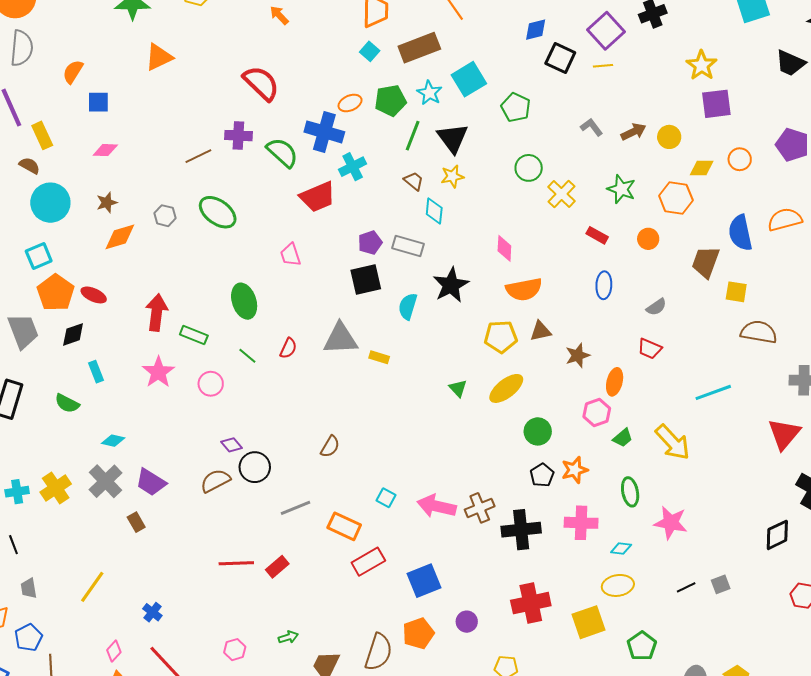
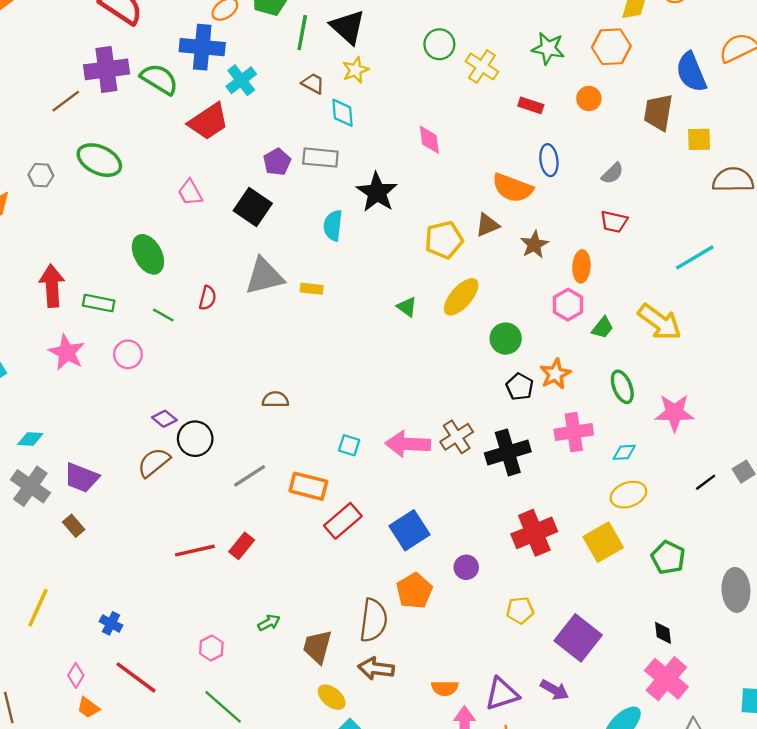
purple cross: (238, 136) -> (106, 69), size x1.4
black square: (366, 280) -> (253, 207), moved, turned -32
orange semicircle: (524, 289) -> (513, 188), moved, turned 42
brown semicircle: (330, 447) -> (275, 400), turned -110

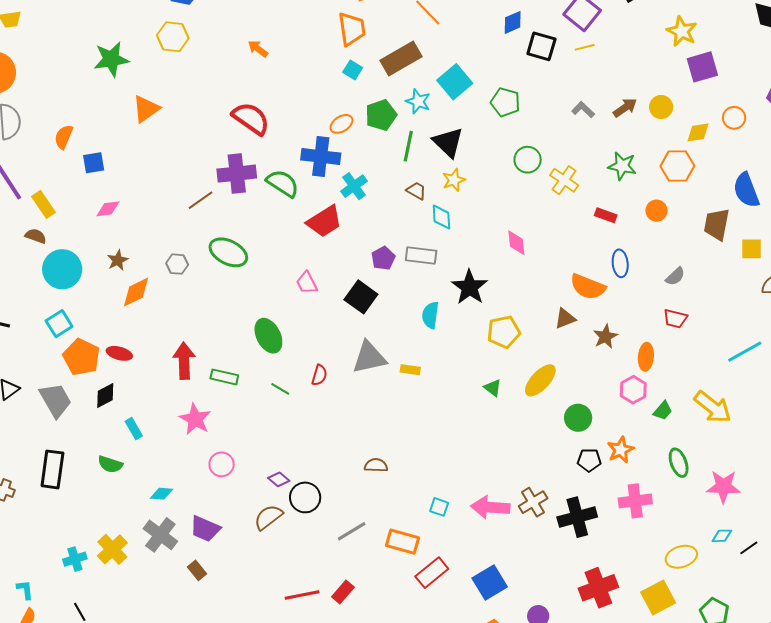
yellow pentagon: (444, 240) -> (504, 332), moved
pink circle: (128, 354) -> (222, 464), moved
black pentagon: (520, 387) -> (589, 460), turned -30
cyan diamond: (624, 452) -> (722, 536), moved

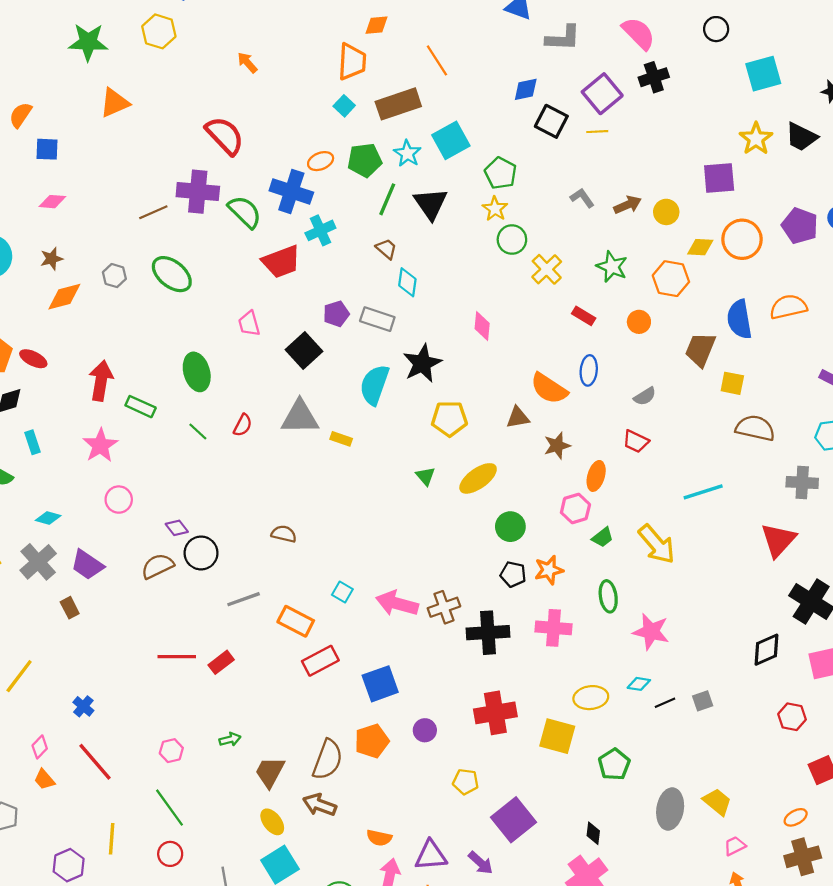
yellow star: (682, 31) -> (756, 139), moved
orange circle: (734, 118) -> (742, 239), size x1.6
yellow star: (454, 180) -> (495, 209), moved, turned -30
cyan semicircle: (430, 315) -> (374, 385), size x1.4
yellow square: (658, 597) -> (557, 736), turned 32

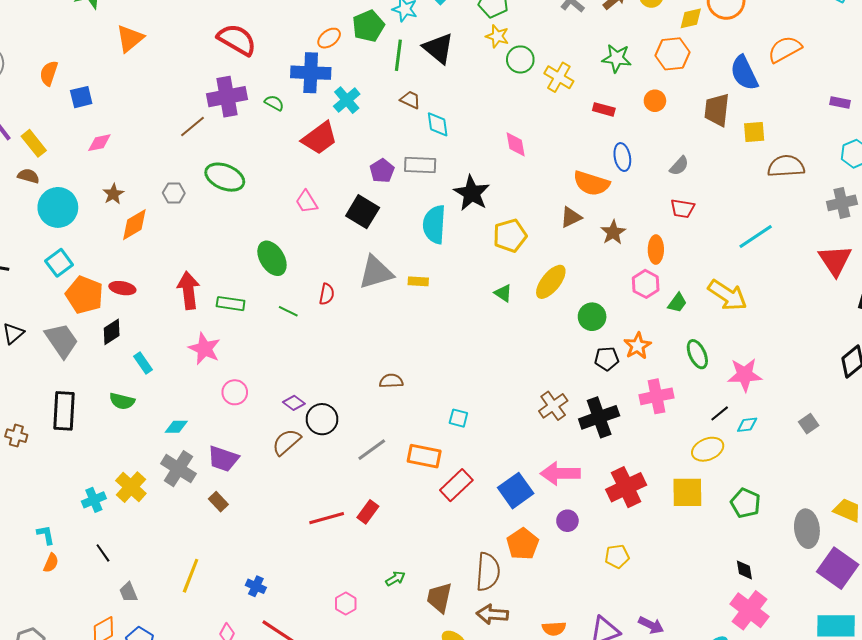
green semicircle: (245, 212) -> (274, 103), size x0.6
pink arrow: (397, 603) -> (560, 474), moved
black line: (665, 703) -> (720, 413), moved
purple square: (514, 820) -> (838, 568), moved

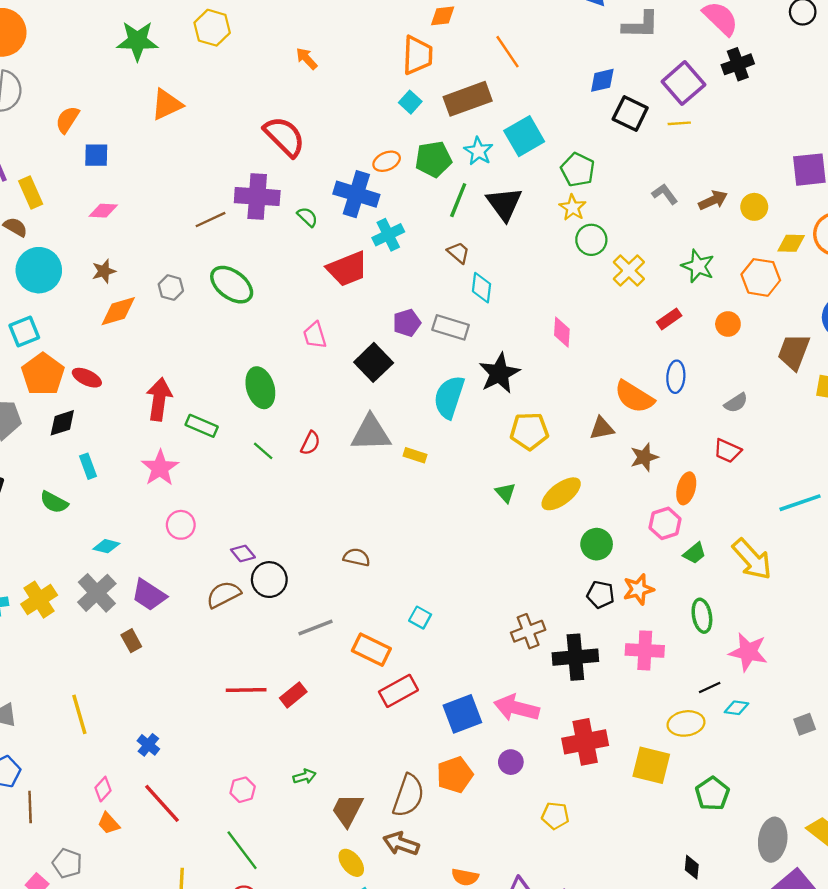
red rectangle: (604, 109) -> (669, 319), turned -65
yellow line: (191, 576) -> (79, 714), turned -52

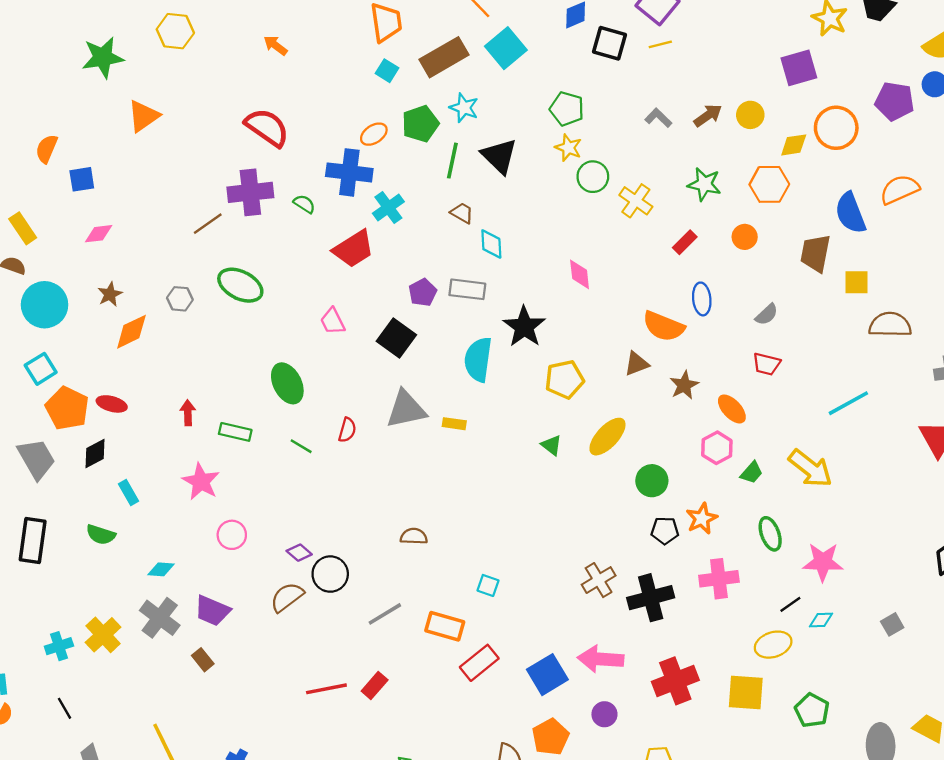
cyan square: (524, 136) -> (506, 48), moved
red arrow: (159, 399) -> (188, 413), size x0.6
orange ellipse: (686, 488) -> (732, 409), turned -48

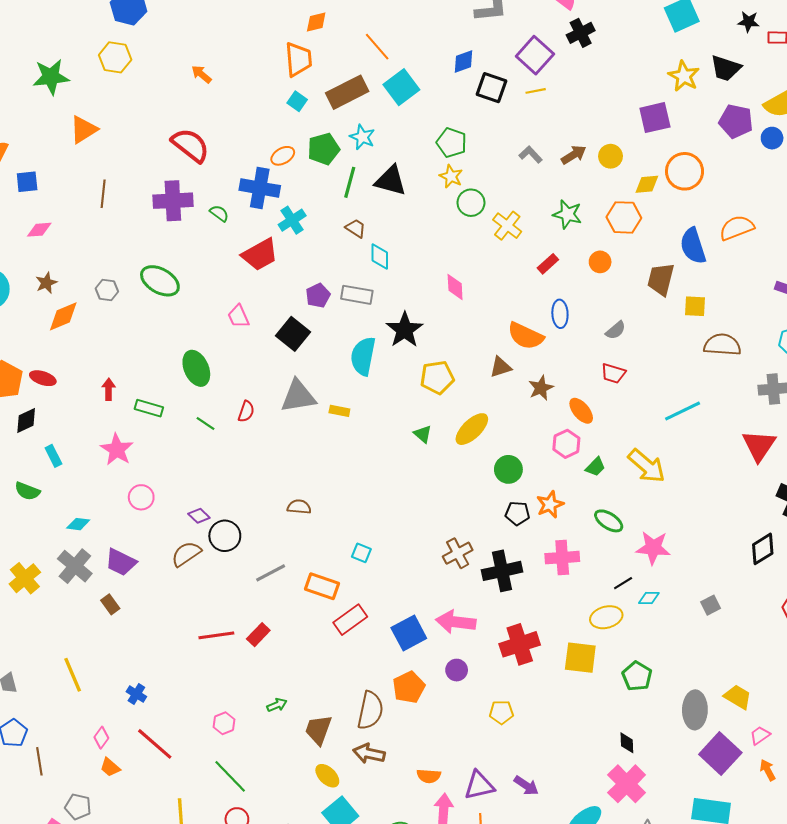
purple pentagon: (895, 101) -> (736, 121), moved
black triangle: (499, 156) -> (391, 181), turned -32
brown line: (208, 224) -> (103, 194), moved, turned -52
green ellipse: (770, 534) -> (609, 521), turned -40

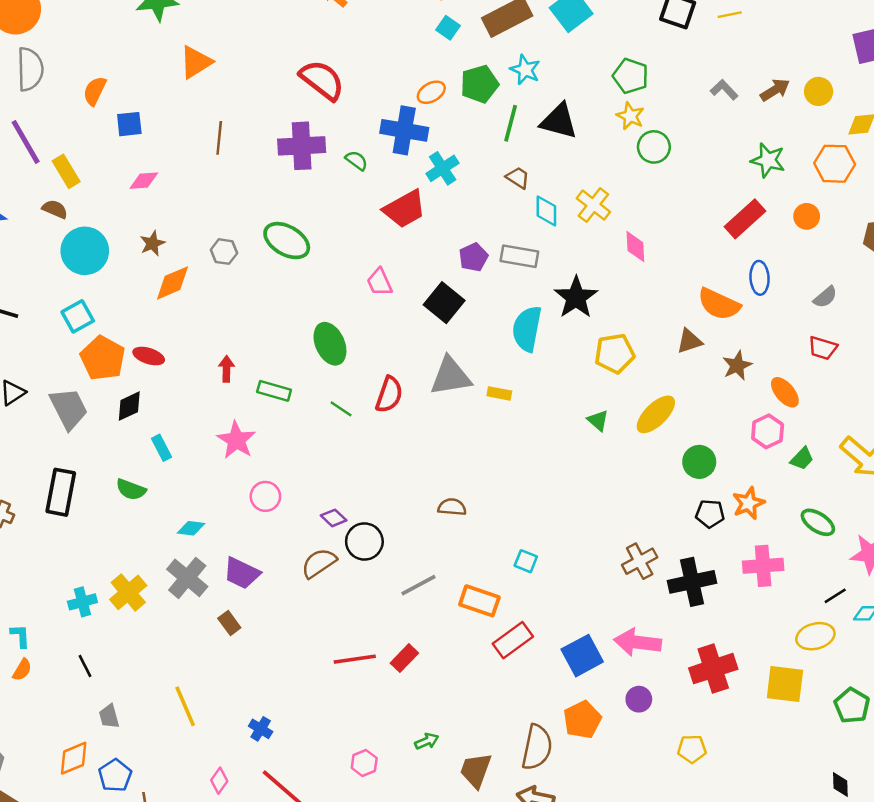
yellow cross: (507, 226) -> (593, 205), moved
red rectangle: (548, 264) -> (745, 219), size x1.6
red semicircle: (246, 411) -> (389, 395), size x1.4

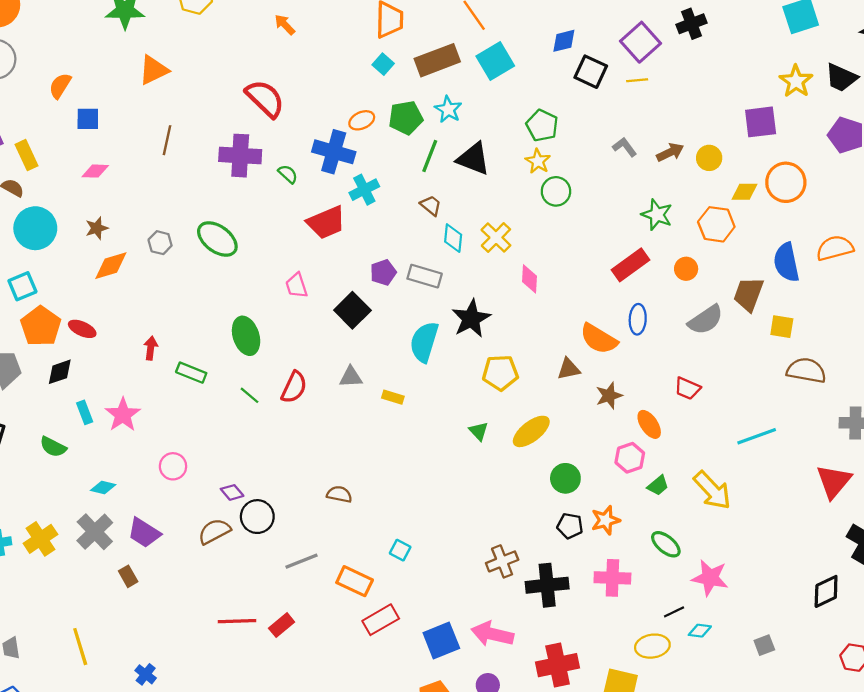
gray semicircle: (825, 297) -> (706, 320), moved, size x1.6
gray triangle: (450, 376) -> (351, 377), size x0.6
pink star: (236, 440) -> (123, 415), moved

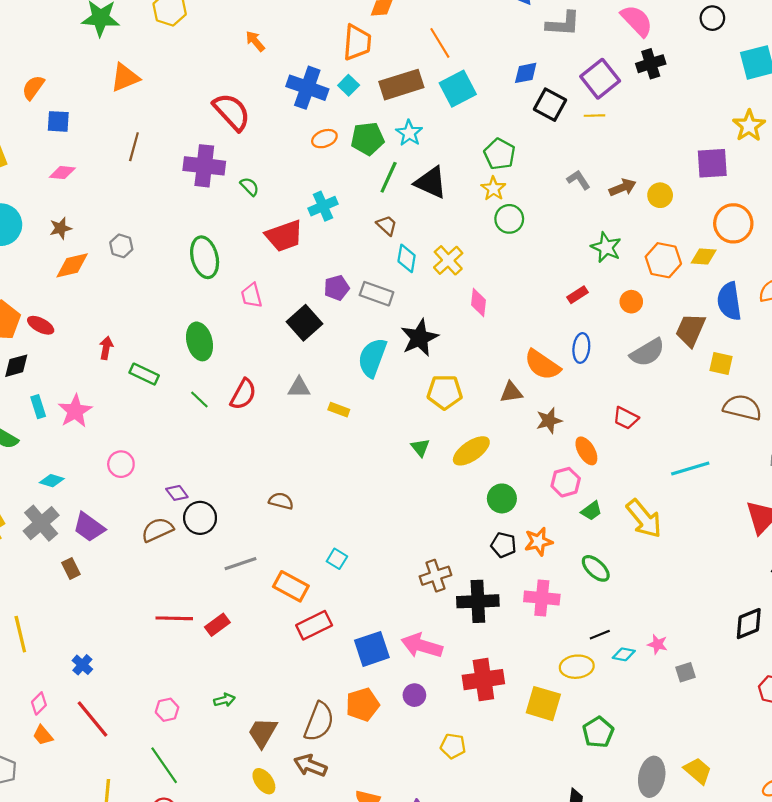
blue cross: (334, 152) -> (307, 88), moved
yellow diamond: (744, 192) -> (704, 257), moved
green ellipse: (217, 239) -> (205, 257), moved, turned 36
red rectangle: (631, 265) -> (577, 295), size x0.6
pink star: (710, 578) -> (657, 644), moved, size x0.6

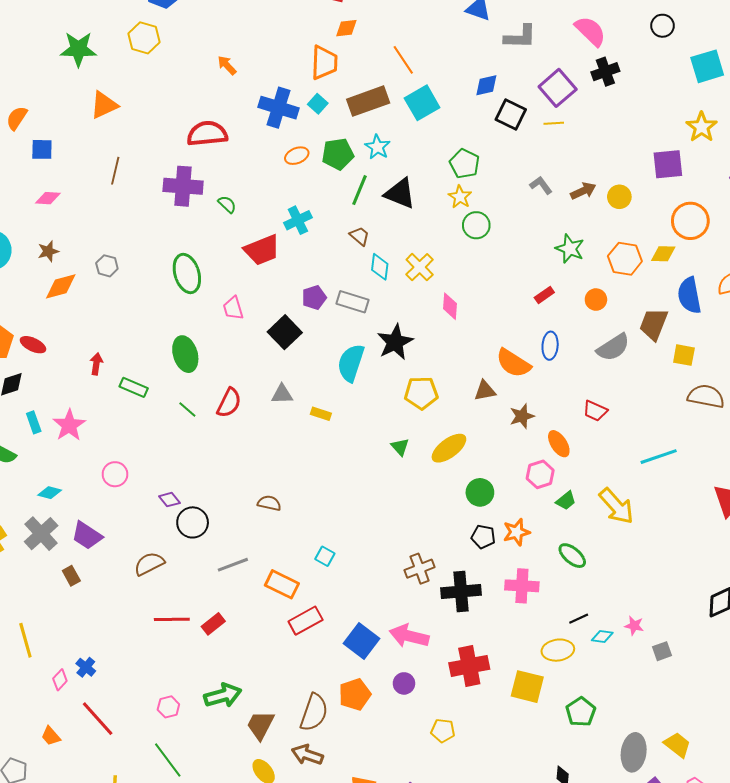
red semicircle: (232, 112) -> (207, 134), turned -51
brown semicircle: (157, 530) -> (149, 564), moved
blue square: (372, 649) -> (362, 641), turned -32
green arrow: (224, 700) -> (223, 695), size x1.8
pink diamond: (39, 703) -> (60, 680), moved

